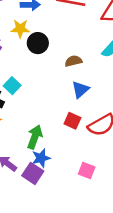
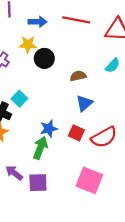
blue star: (41, 158) -> (49, 129), moved
pink square: (87, 170) -> (89, 180), size x1.6
purple square: (33, 173) -> (38, 183), turned -36

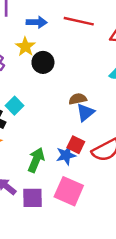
yellow star: (28, 44) -> (25, 47), turned 30
brown semicircle: (78, 76) -> (78, 99), moved
blue star: (49, 129) -> (66, 155), moved
pink square: (89, 180) -> (69, 191), moved

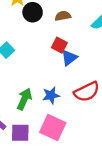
brown semicircle: (78, 99) -> (63, 16), moved
red square: (76, 145) -> (59, 45), moved

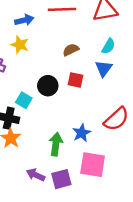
black circle: (33, 12) -> (48, 86), moved
blue triangle: (69, 58) -> (104, 68), moved

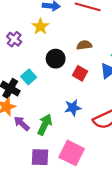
black circle: (48, 86) -> (56, 59), moved
blue star: (82, 133) -> (73, 108), moved
purple arrow: (36, 175) -> (22, 123), moved

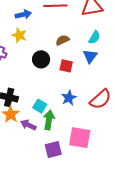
cyan square: (29, 77) -> (40, 106), moved

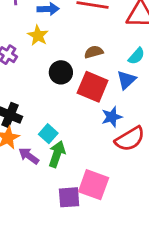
red square: (66, 66) -> (93, 87), size x1.6
blue star: (69, 98) -> (112, 117), moved
purple square: (53, 150) -> (69, 197), moved

